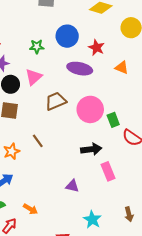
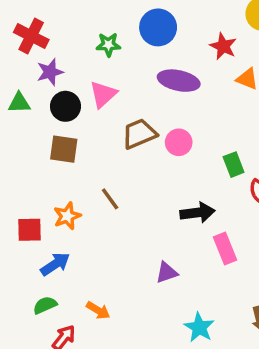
red star: (96, 48) -> (223, 46), moved
pink circle: (90, 109) -> (179, 142), moved, size x0.6
purple triangle: (72, 186) -> (167, 273), turned -32

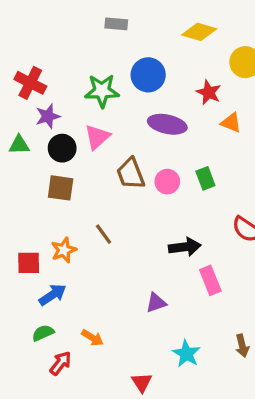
green star: (108, 45) -> (102, 91), size x1.5
brown trapezoid: (139, 134) -> (131, 174), turned -88
green rectangle: (234, 165) -> (205, 178), moved

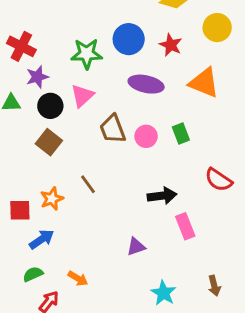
red star: (209, 92) -> (171, 45), moved
orange triangle: (231, 123) -> (204, 83), size x1.6
brown square: (61, 188) -> (49, 142), turned 30

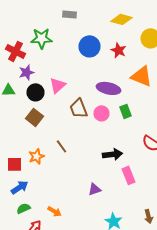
green star: (87, 54) -> (42, 38), moved
purple ellipse: (146, 84) -> (108, 88), moved
blue arrow: (42, 239) -> (20, 187), moved

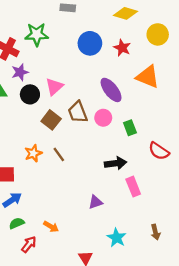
purple ellipse: (108, 88) -> (111, 90), turned 40
green rectangle: (126, 111) -> (130, 128), moved
brown square: (34, 117) -> (51, 120), moved
orange star: (36, 156) -> (33, 153), moved

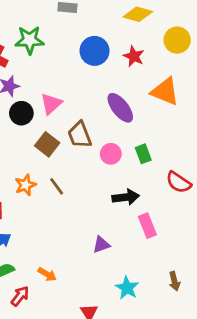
pink circle: (103, 118) -> (111, 154), moved

